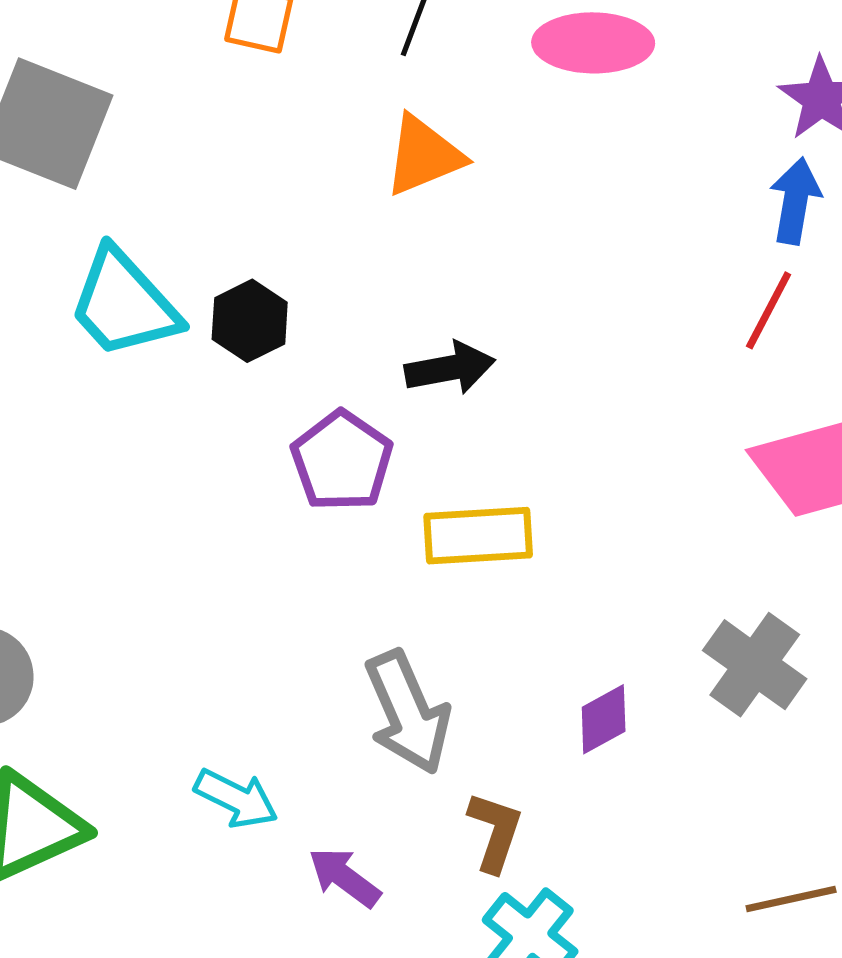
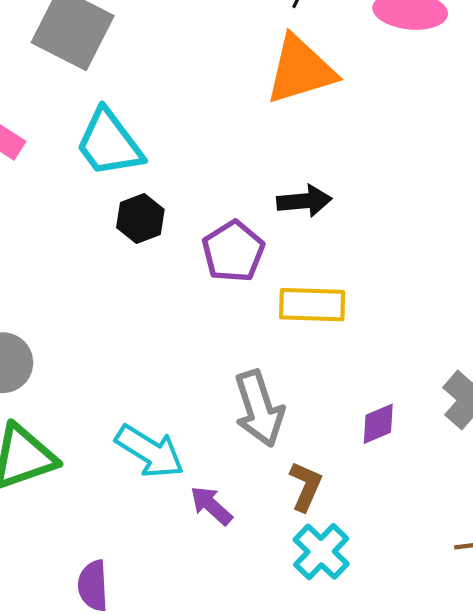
orange triangle: (424, 156) -> (300, 70), size x1.4
black hexagon: (250, 321) -> (140, 219), moved
cyan arrow: (236, 798) -> (150, 451), size x1.4

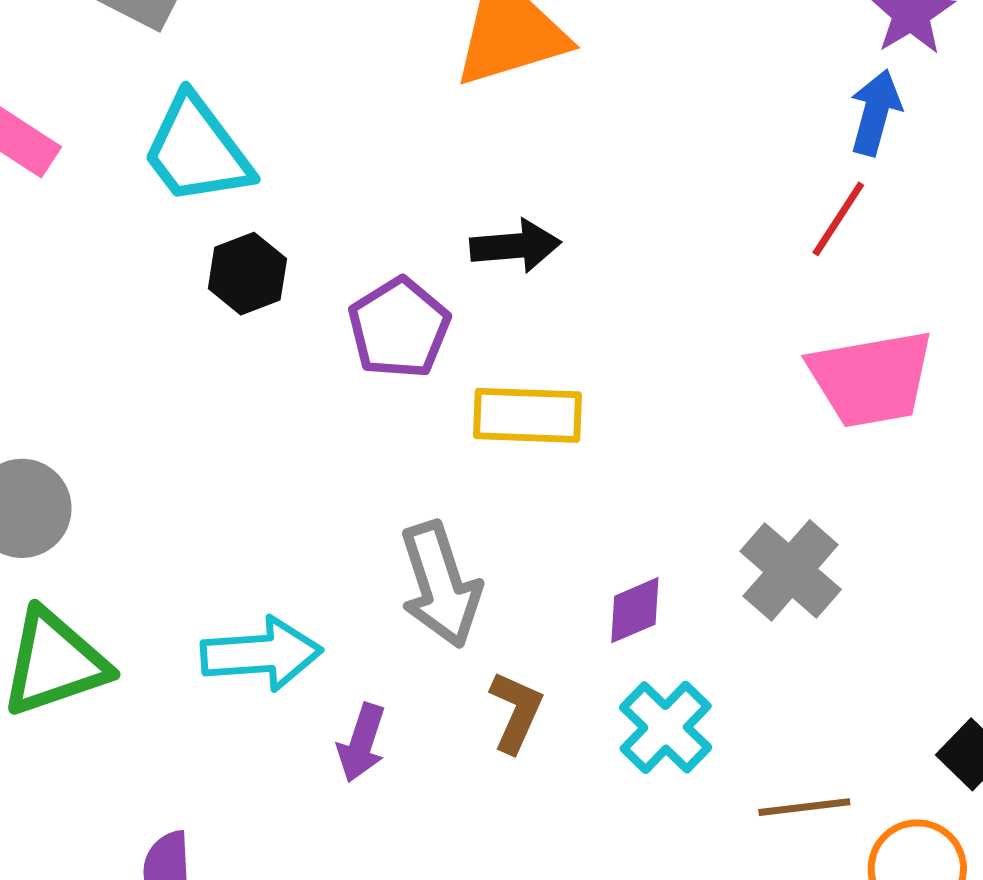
cyan arrow: (150, 451) -> (261, 654), turned -36
purple arrow: (211, 505) -> (362, 743), turned -114
cyan cross: (321, 552) -> (666, 727), moved

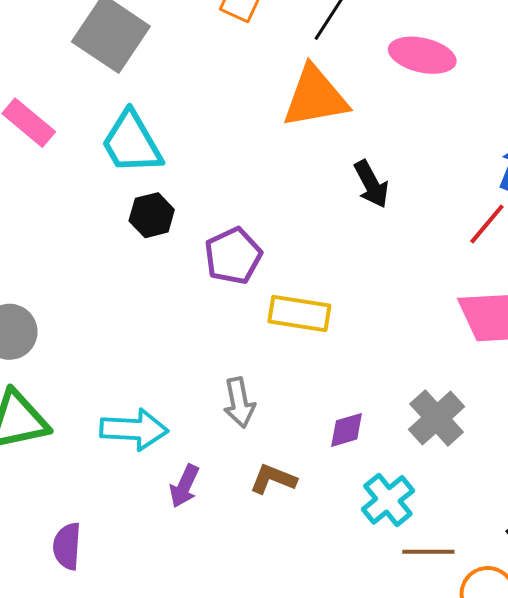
black arrow: (515, 246) -> (371, 184), moved, turned 60
gray arrow: (440, 585) -> (239, 403), size x0.7
brown L-shape: (516, 712) -> (273, 479), turned -99
cyan cross: (666, 727) -> (388, 500), moved

